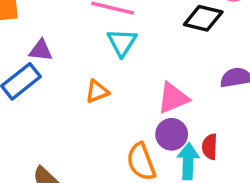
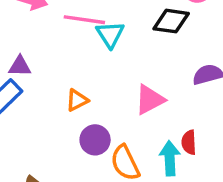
cyan triangle: (122, 42) -> (110, 34), moved
purple circle: (172, 134) -> (95, 140), moved

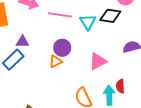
cyan triangle: (110, 34) -> (88, 22), moved
purple circle: (95, 140) -> (62, 48), moved

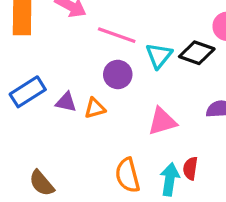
purple triangle: (22, 42) -> (66, 102), moved
purple circle: (62, 48) -> (118, 74), moved

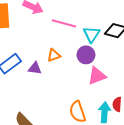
purple circle: (118, 74) -> (86, 55), moved
orange triangle: (95, 108) -> (54, 55), moved

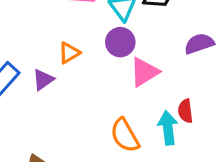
purple triangle: (35, 68) -> (43, 80), turned -32

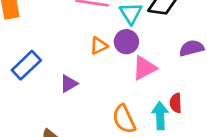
orange triangle: (69, 53) -> (99, 46), moved
purple triangle: (43, 80) -> (69, 84), moved

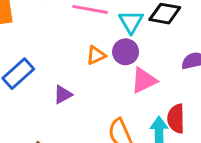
red semicircle: (176, 103) -> (176, 119), size x1.4

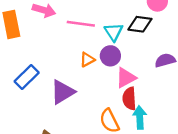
purple triangle: (63, 95) -> (63, 92), size x1.6
red semicircle: (176, 119) -> (129, 99), moved

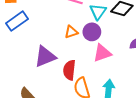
blue rectangle: (27, 77) -> (17, 21), moved
red semicircle: (129, 99) -> (69, 70), moved

